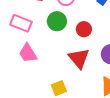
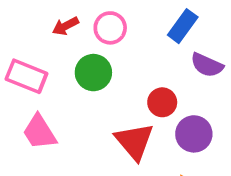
red circle: (84, 29) -> (162, 102), moved

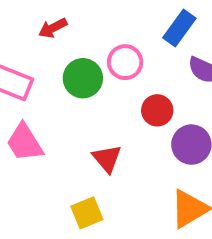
pink circle: (110, 28) -> (125, 62), moved
red triangle: (134, 141) -> (107, 159), moved, size x0.7

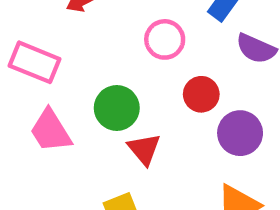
green circle: (83, 78) -> (117, 108), moved

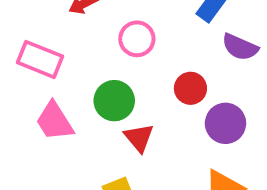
pink circle: (165, 39) -> (137, 39), moved

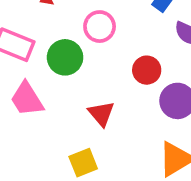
green circle: (114, 101) -> (65, 57), moved

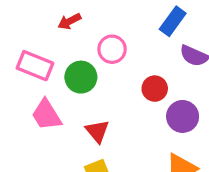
red triangle: (101, 114) -> (97, 131), moved

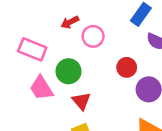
red arrow: (69, 21) -> (70, 22), moved
green circle: (81, 77) -> (69, 71), moved

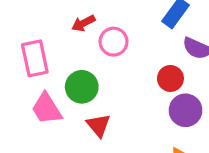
pink rectangle: (32, 49) -> (35, 58), turned 56
red circle: (127, 67) -> (170, 78), moved

